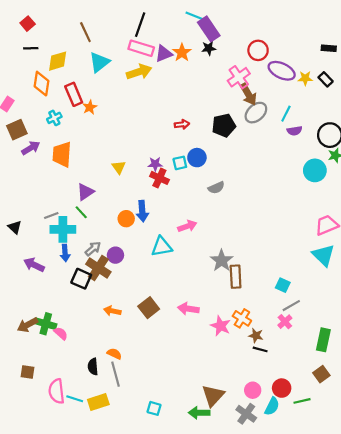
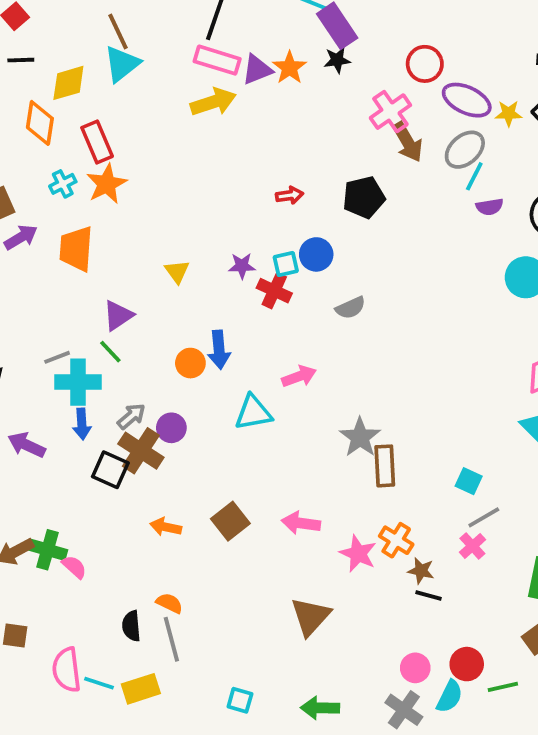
cyan triangle: (99, 62) -> (122, 64), moved
orange star: (90, 107) -> (107, 184), moved, size x1.5
gray ellipse: (256, 113) -> (465, 150), moved
red cross: (159, 178) -> (274, 291), moved
brown triangle: (213, 396) -> (310, 616), moved

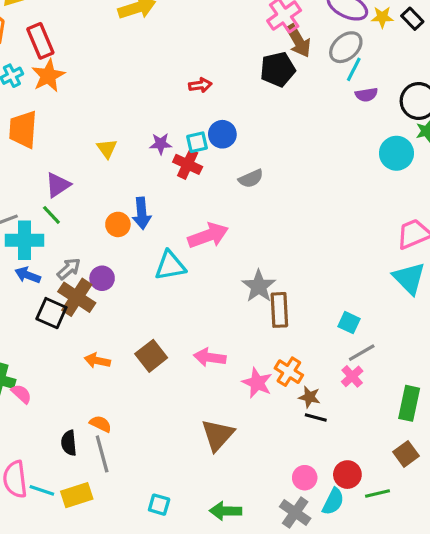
black pentagon: (364, 197) -> (278, 69), moved
pink arrow: (299, 376) -> (208, 236), size x1.4
blue arrow: (82, 424) -> (28, 275), turned 115

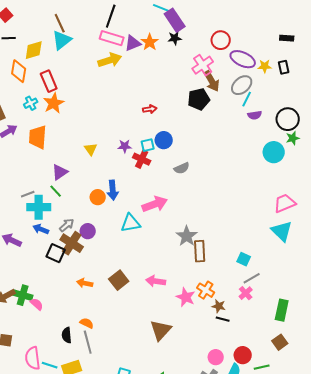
black rectangle: (412, 19) -> (284, 67), turned 32

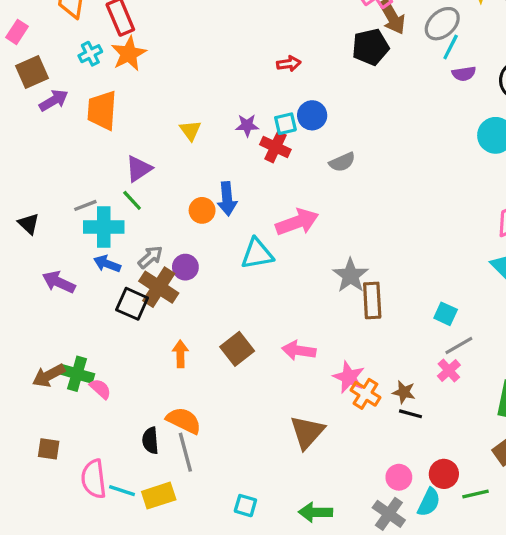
orange arrow: (85, 283) -> (180, 354), turned 77
orange cross: (206, 290) -> (365, 394), moved
orange semicircle: (87, 323) -> (184, 421), size x1.5

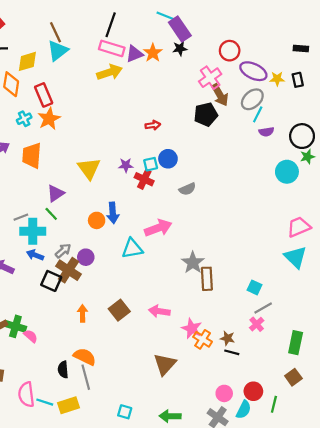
yellow triangle: (190, 130) -> (89, 168), size x1.6
green line: (476, 494) -> (274, 404), turned -63

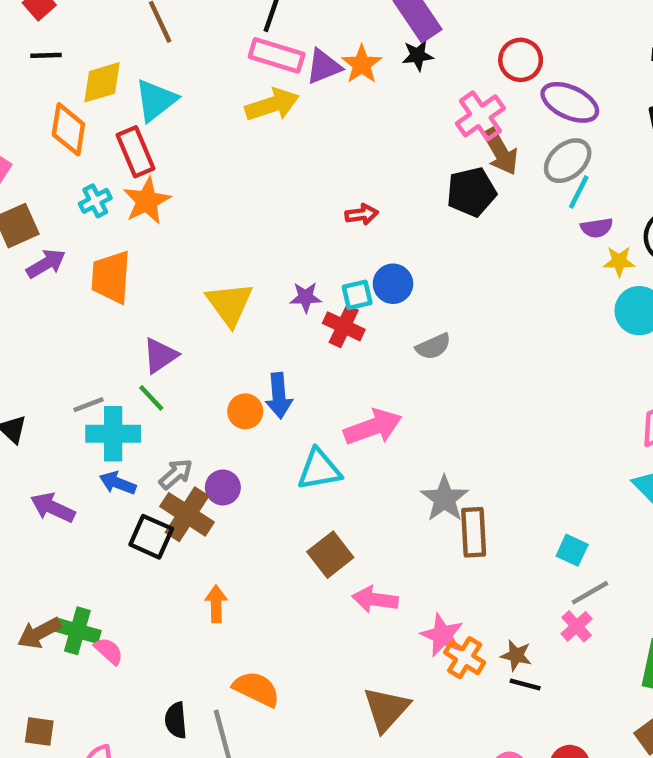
cyan triangle: (58, 51) -> (156, 100), moved
yellow star: (277, 79) -> (619, 261), moved
brown square: (119, 310) -> (330, 555), moved
orange semicircle: (85, 357) -> (256, 689), moved

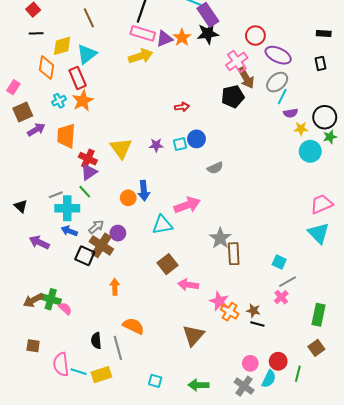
black star: (418, 55) -> (208, 33), size x1.5
red cross: (344, 326) -> (88, 159), moved

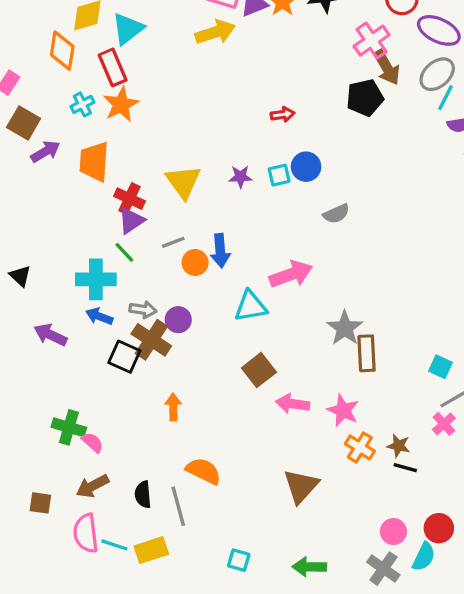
brown square: (23, 112) -> (24, 123), turned -36
gray line: (56, 195) -> (173, 242), moved
gray arrow: (96, 227) -> (143, 310), turned 49
brown arrow: (33, 300) -> (92, 486), moved
pink star: (219, 301) -> (343, 410), moved

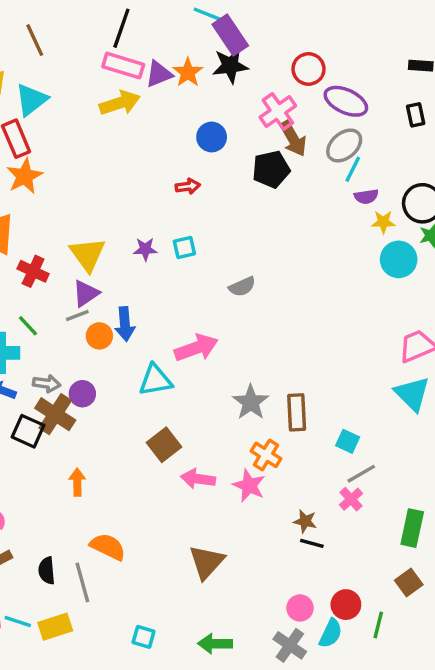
blue circle: (306, 167) -> (212, 137), moved
purple triangle: (131, 220) -> (86, 293), moved
brown rectangle: (367, 353) -> (297, 412), moved
orange cross: (360, 447) -> (266, 455), moved

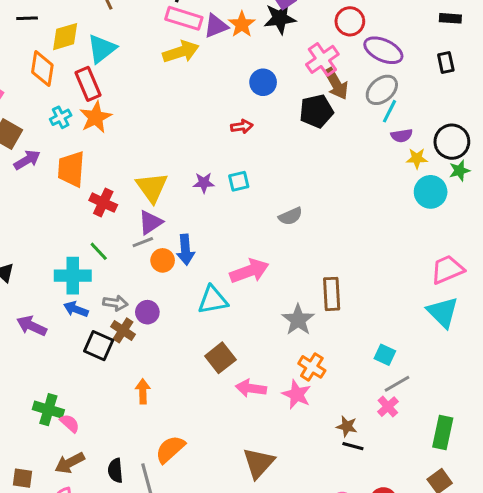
brown rectangle: (297, 412) -> (332, 294), moved
brown cross: (55, 414) -> (123, 330), size x0.7
orange semicircle: (108, 547) -> (170, 449), turned -68

